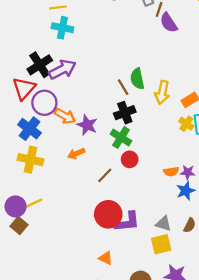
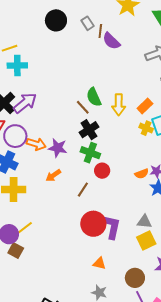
purple L-shape: (127, 222) -> (112, 227), turned -60

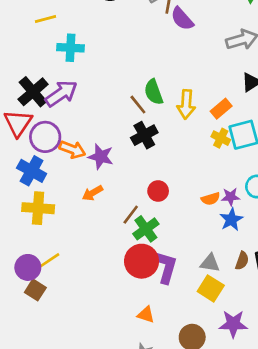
cyan cross: (17, 66) -> (71, 48), moved
green cross: (90, 153) -> (146, 229), moved, turned 30
yellow square: (146, 241) -> (211, 288), turned -36

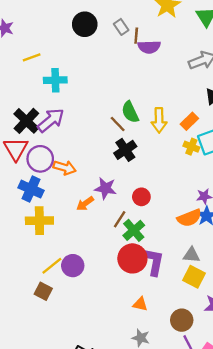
purple semicircle: (182, 19) -> (149, 47), turned -45
purple star: (101, 157) -> (105, 188), moved
orange semicircle: (211, 199) -> (189, 218), moved, size x1.5
purple circle: (28, 267) -> (73, 266), moved

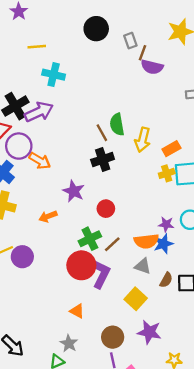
yellow cross: (191, 147) -> (167, 173), turned 35
orange arrow: (85, 204) -> (48, 216), moved
brown line: (120, 219) -> (112, 244), moved
gray triangle: (191, 255) -> (143, 266), moved

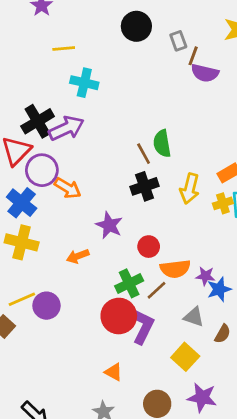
yellow arrow: (143, 140) -> (190, 189), moved
purple star: (166, 224) -> (205, 276), moved
orange semicircle: (146, 241) -> (175, 269), moved

